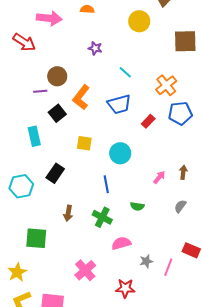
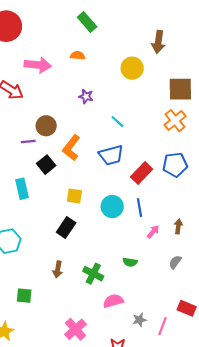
orange cross: (166, 85) -> (175, 121), moved
red rectangle: (148, 121) -> (142, 173), size x1.5
black rectangle: (55, 173) -> (66, 227), moved
blue line: (106, 184) -> (139, 208), moved
green square: (36, 238) -> (24, 296), size x0.7

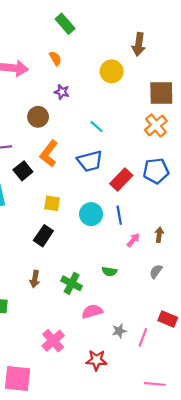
orange semicircle: (78, 56) -> (55, 58), turned 56
purple star: (86, 96) -> (62, 92), moved
brown circle: (46, 126) -> (38, 117), moved

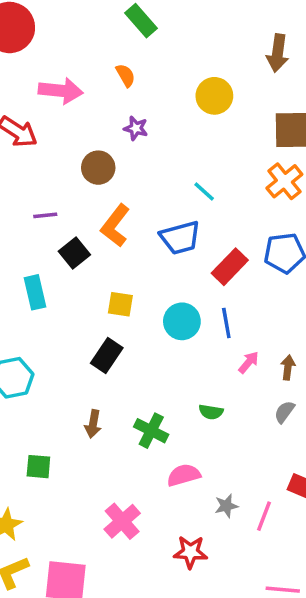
brown arrow: (139, 44) -> (278, 53), moved
cyan line: (96, 127) -> (204, 192), moved
brown arrow: (159, 235) -> (288, 367), moved

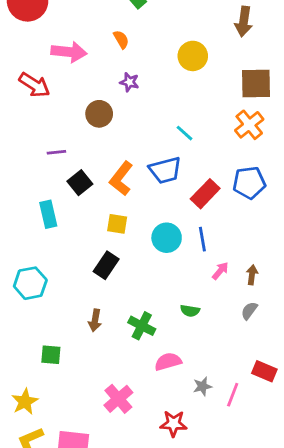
orange L-shape: (115, 226) -> (121, 179), moved

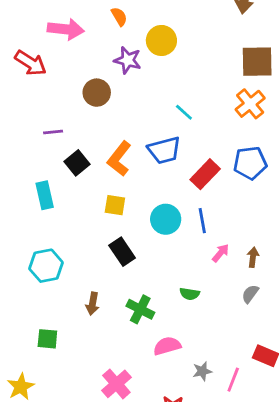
yellow circle: (193, 56) -> (161, 40), moved
purple star: (129, 82) -> (128, 60), size x1.4
black rectangle: (106, 265) -> (122, 252), moved, turned -68
cyan hexagon: (30, 283) -> (46, 266), moved

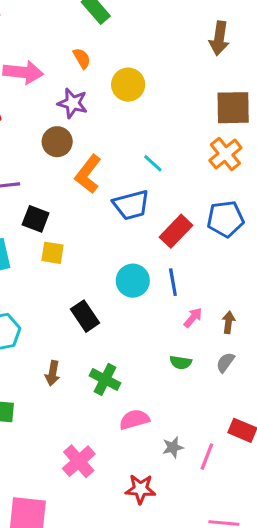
purple star: (128, 60) -> (73, 103), moved
orange L-shape: (119, 159) -> (88, 174), moved
black square: (77, 163) -> (36, 219), turned -30
yellow square: (115, 205) -> (53, 253), moved
green semicircle: (190, 294) -> (181, 362), moved

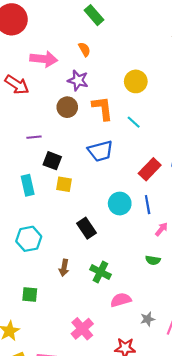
yellow circle: (128, 85) -> (136, 81), moved
orange L-shape: (88, 174) -> (103, 108), moved, turned 135
blue trapezoid: (131, 205) -> (100, 151), moved

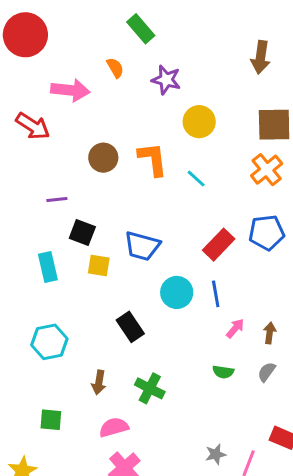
orange semicircle: (84, 49) -> (115, 68), moved
purple star: (78, 80) -> (166, 80), moved
blue trapezoid: (100, 151) -> (142, 246), moved, turned 30
pink semicircle: (121, 300) -> (114, 427), moved

